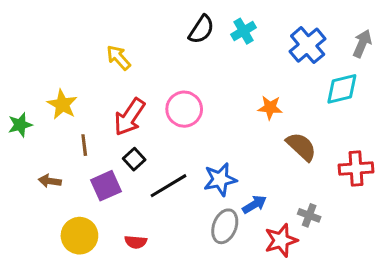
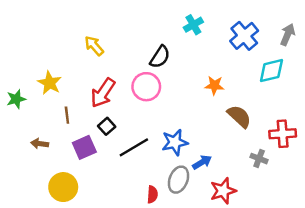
black semicircle: (201, 29) -> (160, 57), moved
gray cross: (309, 215) -> (259, 159), moved
red semicircle: (136, 242) -> (152, 194), moved, turned -91

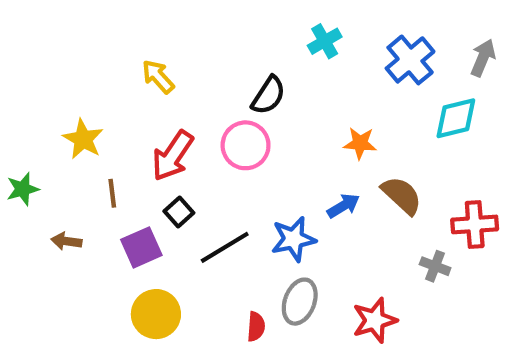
green star: (16, 99) -> (23, 189), moved
blue arrow: (202, 162) -> (343, 206), moved
yellow circle: (63, 187) -> (156, 314), moved

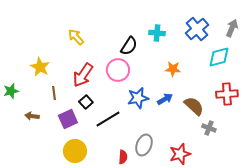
cyan cross: (325, 41) -> (157, 33), moved, turned 35
brown semicircle: (402, 195) -> (194, 106), moved
red cross: (475, 224) -> (227, 94), moved
blue star: (293, 239) -> (138, 98), moved

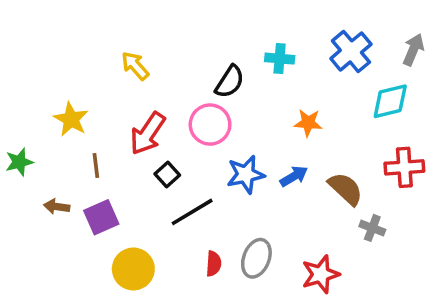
black square: (86, 102) -> (167, 174), moved
purple square: (68, 119) -> (101, 217), moved
red semicircle: (123, 157) -> (214, 264), moved

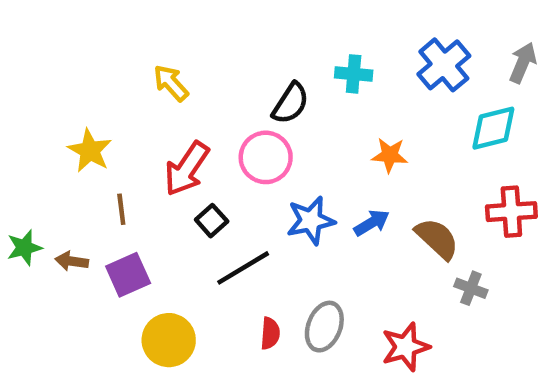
green star: (19, 162) -> (24, 248), moved

